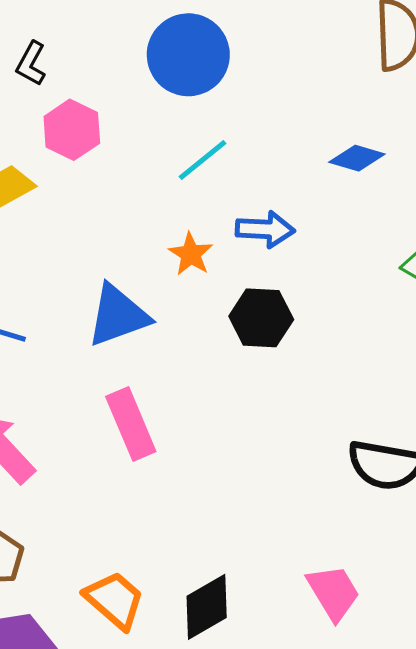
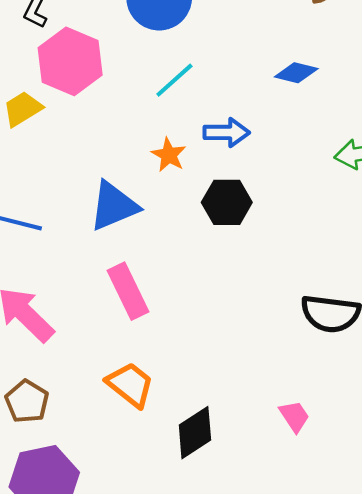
pink hexagon: (72, 130) -> (70, 61), size x1.4
pink trapezoid: (333, 592) -> (294, 416), size x0.7
orange trapezoid: (115, 600) -> (130, 385), moved

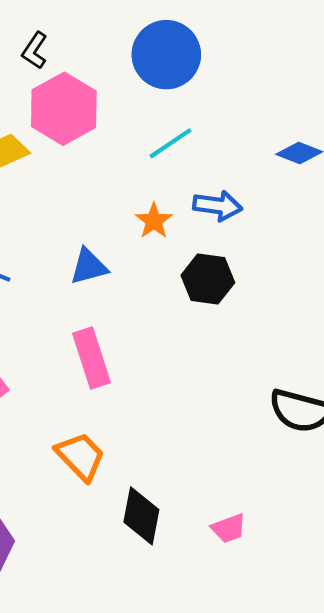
blue triangle: (114, 206) -> (89, 267), size x0.7
pink trapezoid: (294, 416) -> (229, 528), moved, turned 96
black diamond: (195, 433) -> (141, 516), turned -54

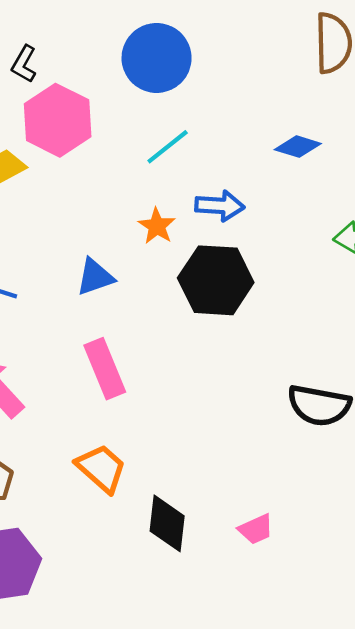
black hexagon: (208, 279) -> (216, 280), size x1.4

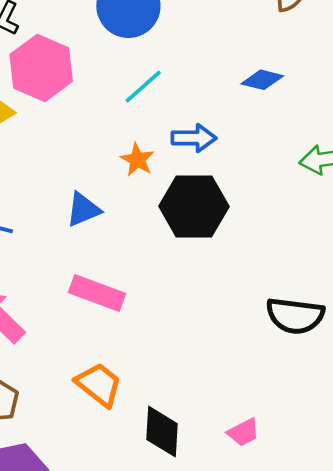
pink rectangle: (105, 369) -> (97, 293), turned -44

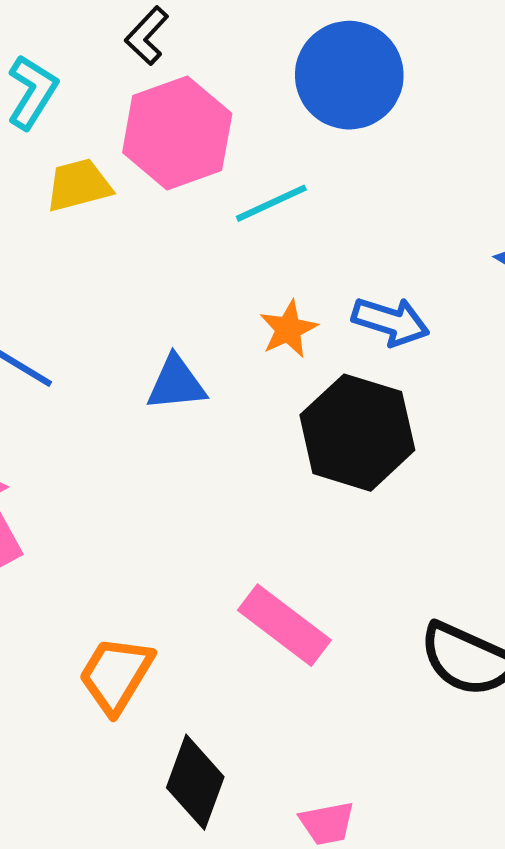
cyan line: (143, 87) -> (271, 203), moved
pink rectangle: (97, 293) -> (284, 625), moved
orange trapezoid: (99, 384) -> (116, 675), turned -114

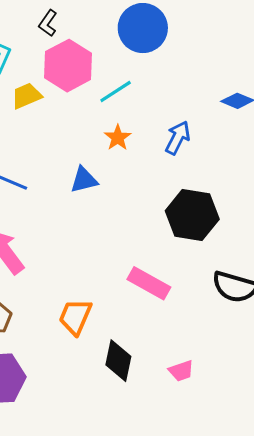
blue arrow: (391, 321) -> (178, 138), turned -72
orange star: (288, 329) -> (118, 138), moved
black hexagon: (357, 433) -> (192, 215), moved

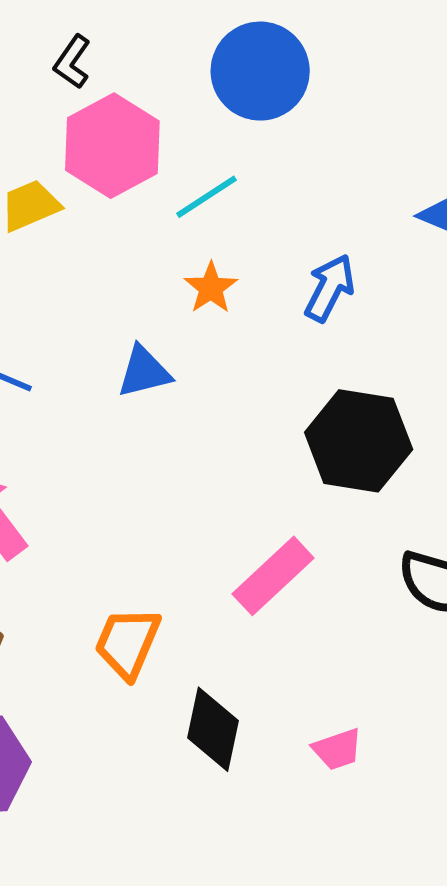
pink rectangle: (149, 283) -> (273, 576), turned -72

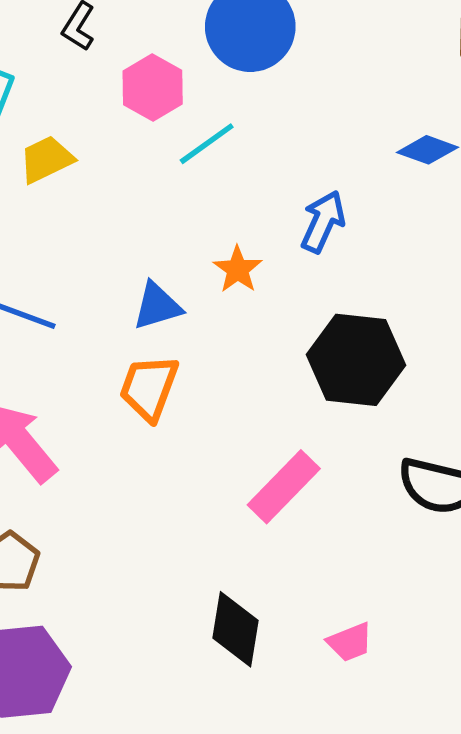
pink hexagon: (112, 146) -> (153, 87), moved, size x0.7
orange star: (211, 288) -> (238, 269), moved
orange trapezoid: (127, 643) -> (149, 388), moved

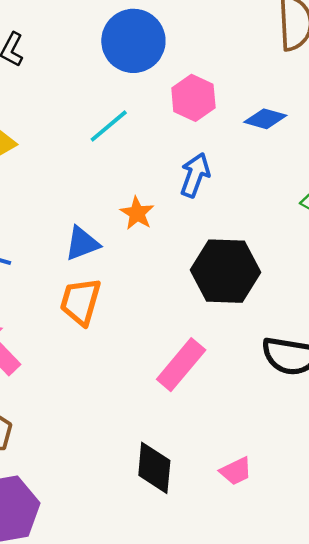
pink hexagon: (153, 87) -> (193, 98), moved

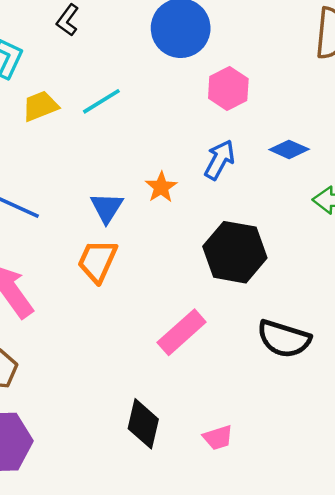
blue diamond: (265, 119) -> (289, 149), moved
cyan line: (109, 126) -> (101, 101), moved
blue triangle: (82, 243) -> (107, 208), turned -45

